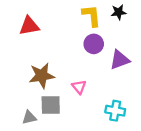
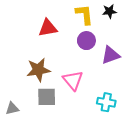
red triangle: (29, 26) -> (48, 28), moved
pink triangle: (79, 87) -> (73, 80), size x1.5
gray triangle: (29, 117) -> (12, 108), moved

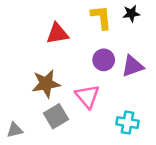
purple circle: (86, 41) -> (104, 60), moved
gray square: (47, 97) -> (56, 116), turned -30

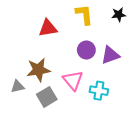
black star: (131, 14) -> (119, 15), moved
cyan cross: (127, 123) -> (99, 91), moved
gray triangle: (15, 130) -> (18, 86), moved

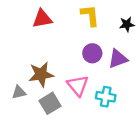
black star: (119, 15) -> (127, 24), moved
red triangle: (48, 28) -> (42, 19), moved

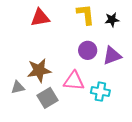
black star: (127, 24) -> (112, 20), moved
pink triangle: (78, 86) -> (74, 81), turned -45

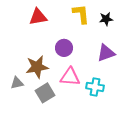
purple circle: (88, 50) -> (64, 48), moved

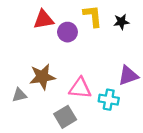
purple circle: (64, 48) -> (67, 32), moved
purple triangle: (106, 53) -> (128, 76), moved
gray square: (45, 93) -> (65, 117), moved

